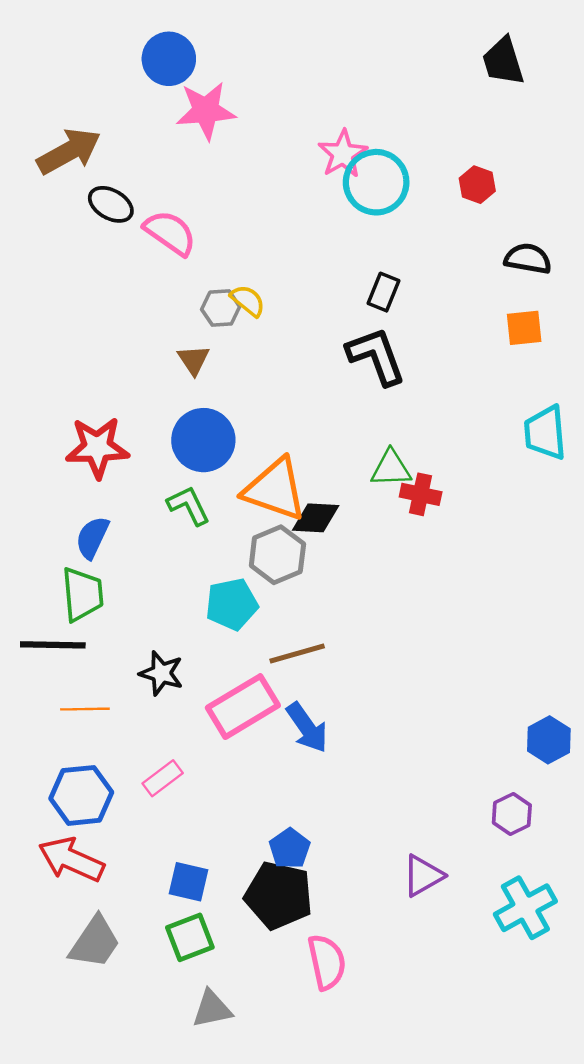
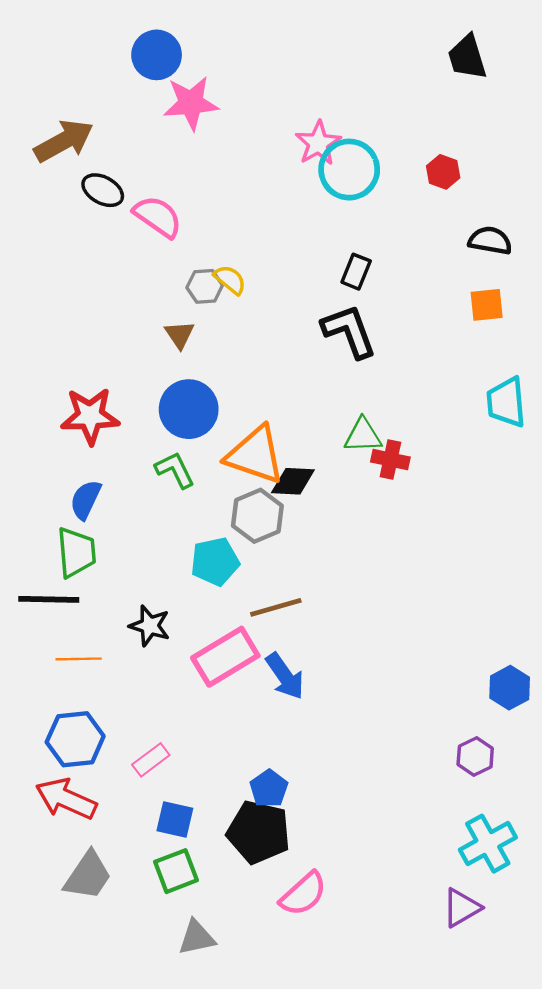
pink rectangle: (163, 778) -> (151, 760), moved
purple triangle: (423, 876) -> (461, 908), moved
pink semicircle: (327, 962) -> (303, 894), turned 60

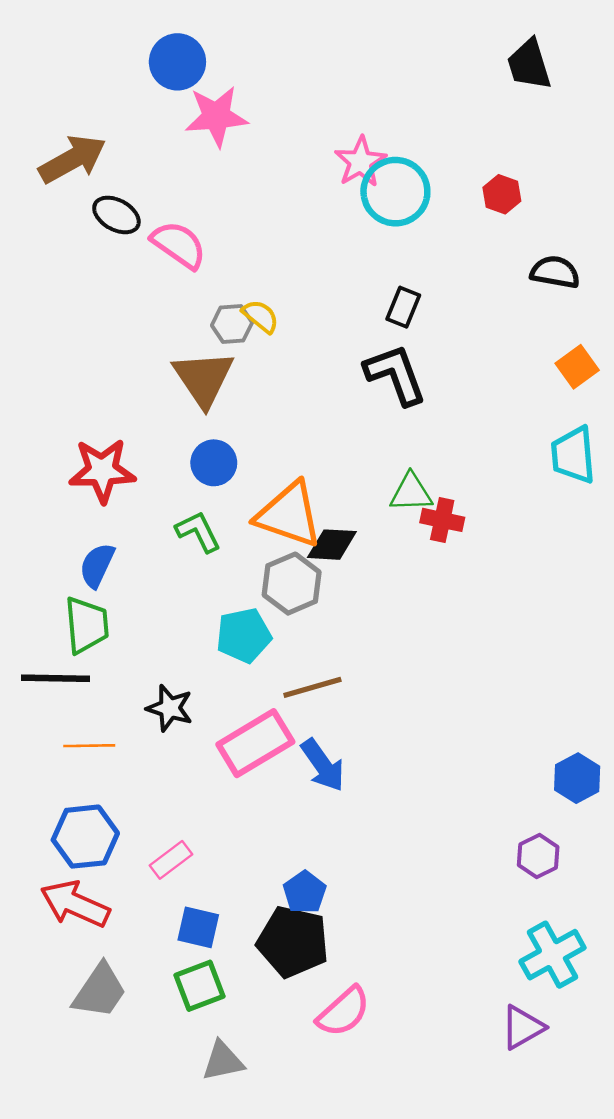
orange square: (487, 305) -> (577, 367), moved, turned -30
brown triangle: (179, 335) -> (203, 378), size x1.8
blue circle: (189, 409) -> (214, 463), size x0.7

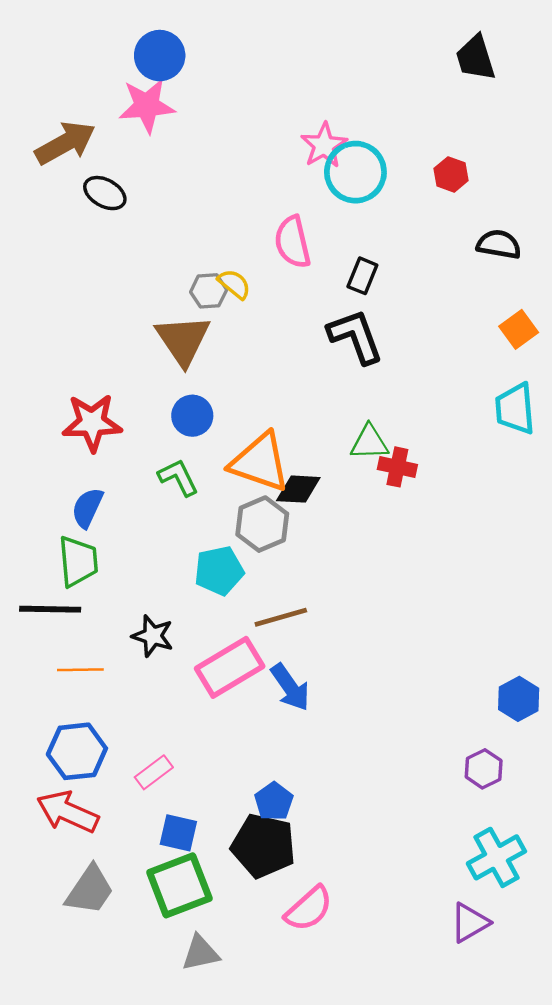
pink star: (216, 116) -> (147, 106), moved
pink semicircle: (179, 245) -> (293, 242), moved, turned -138
green square: (200, 986) -> (179, 885), size x1.4

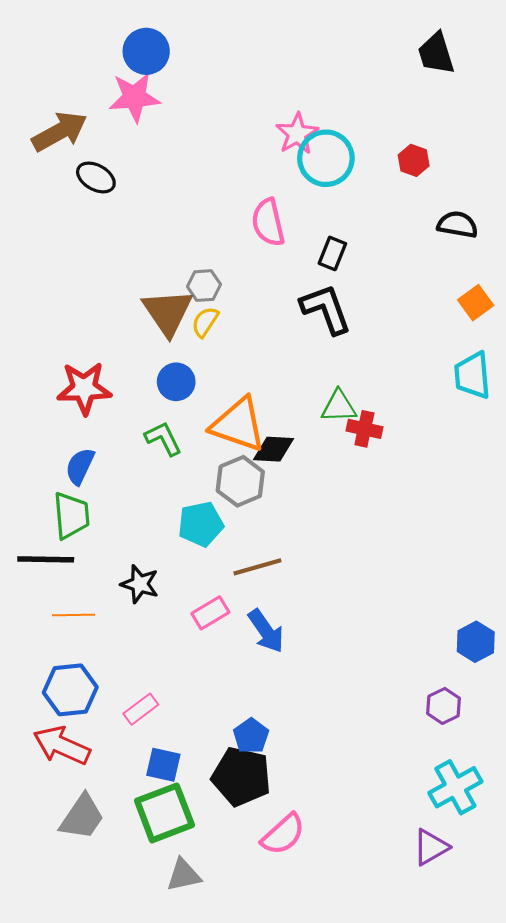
yellow semicircle: (234, 284) -> (205, 322), moved, turned -96
gray hexagon: (209, 291) -> (204, 286), moved
pink rectangle: (230, 667) -> (210, 613), size x0.6

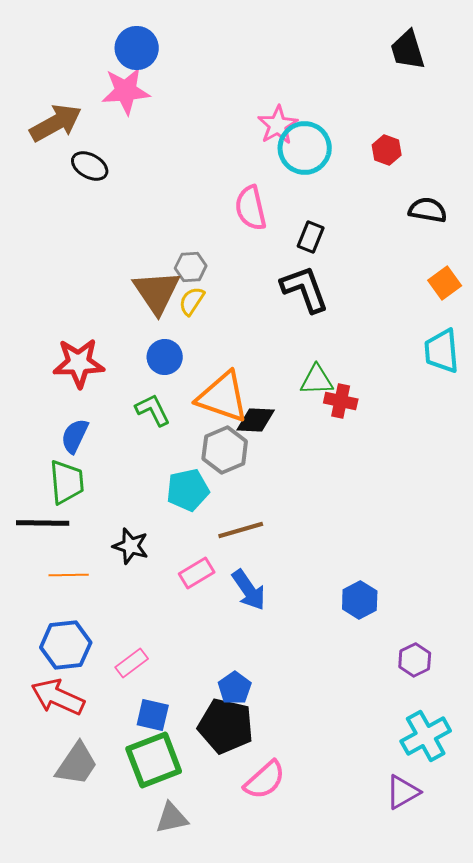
blue hexagon: (476, 642) -> (360, 600), moved

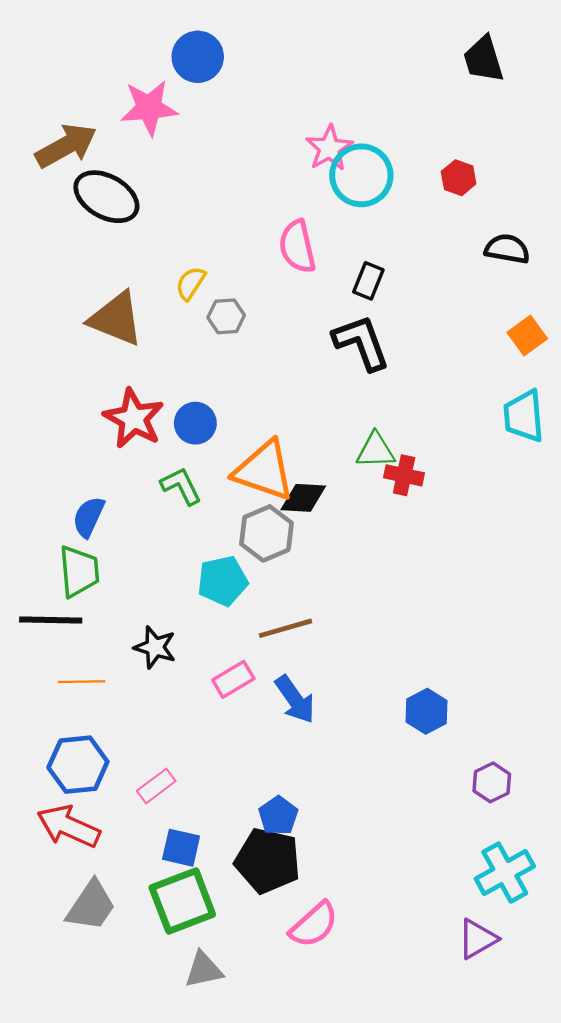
blue circle: (137, 48) -> (198, 57), moved
black ellipse: (90, 166) -> (106, 197), size x1.5
brown triangle: (157, 292) -> (116, 319), moved, turned -34
yellow semicircle: (192, 301) -> (191, 283), moved
red star: (79, 363) -> (134, 418), moved, turned 30

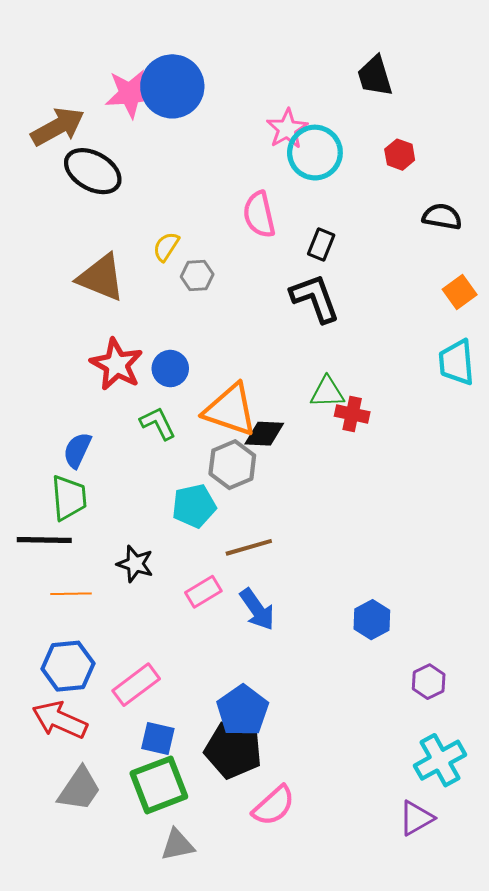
blue circle: (198, 57) -> (172, 86), moved, size x1.4
black trapezoid: (483, 59) -> (375, 76), moved
pink rectangle: (156, 786) -> (136, 685), size x1.4
blue pentagon: (278, 816) -> (243, 711), size x1.5

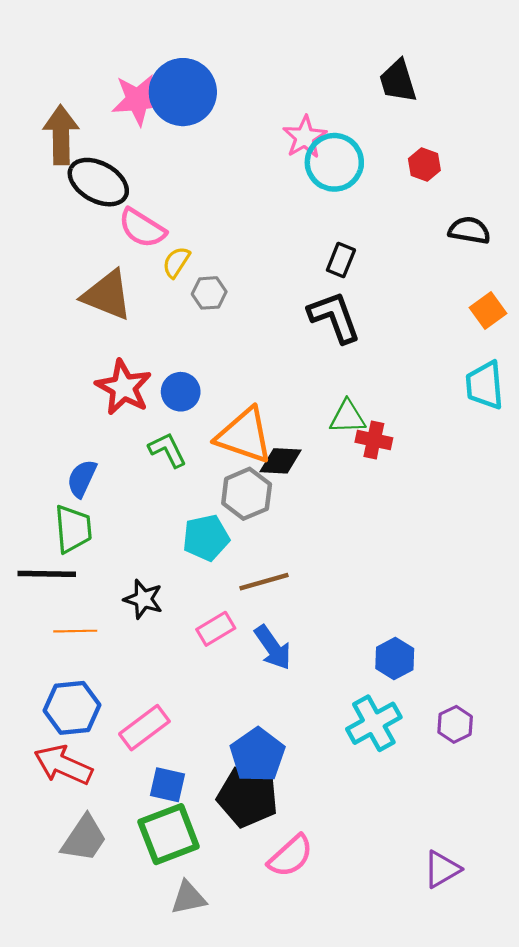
brown arrow: (58, 127) -> (61, 135), turned -62
pink semicircle: (259, 215) -> (142, 228), moved, turned -45
cyan cross: (440, 760) -> (374, 723), moved

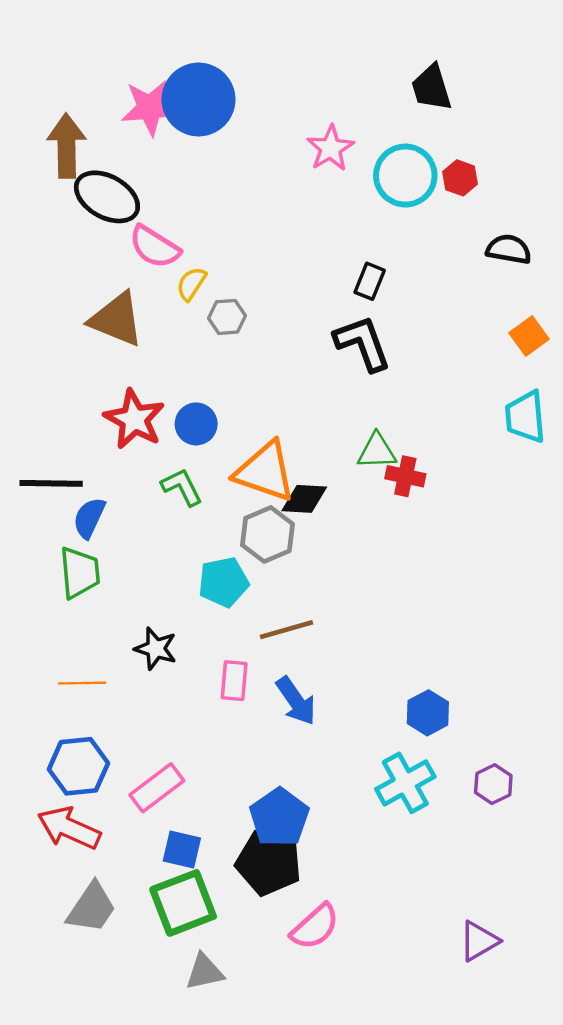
cyan circle: (334, 162) -> (405, 176), moved
black line: (47, 574) -> (51, 483), moved
pink rectangle: (216, 629) -> (234, 681), turned -54

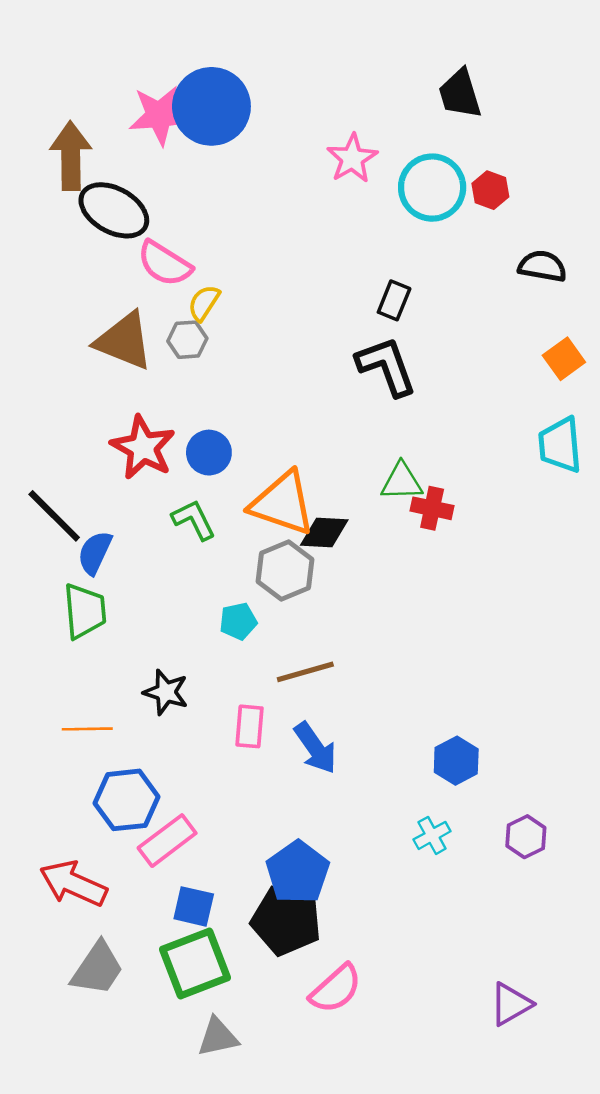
gray hexagon: (227, 317) -> (187, 340), moved
black line: (51, 483) -> (54, 516), turned 44
cyan pentagon: (223, 582) -> (238, 621), size x0.7
blue hexagon: (78, 766) -> (127, 800), moved
cyan cross: (405, 783) -> (432, 835), size x0.6

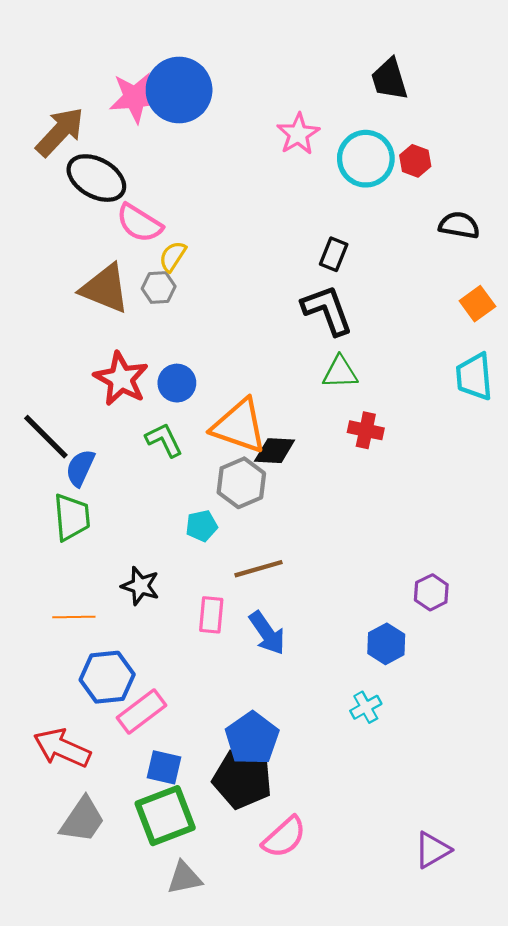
brown arrow: (71, 156) -> (60, 132), turned 44
green triangle: (402, 482) -> (340, 372), moved
purple hexagon: (526, 837) -> (431, 592), moved

